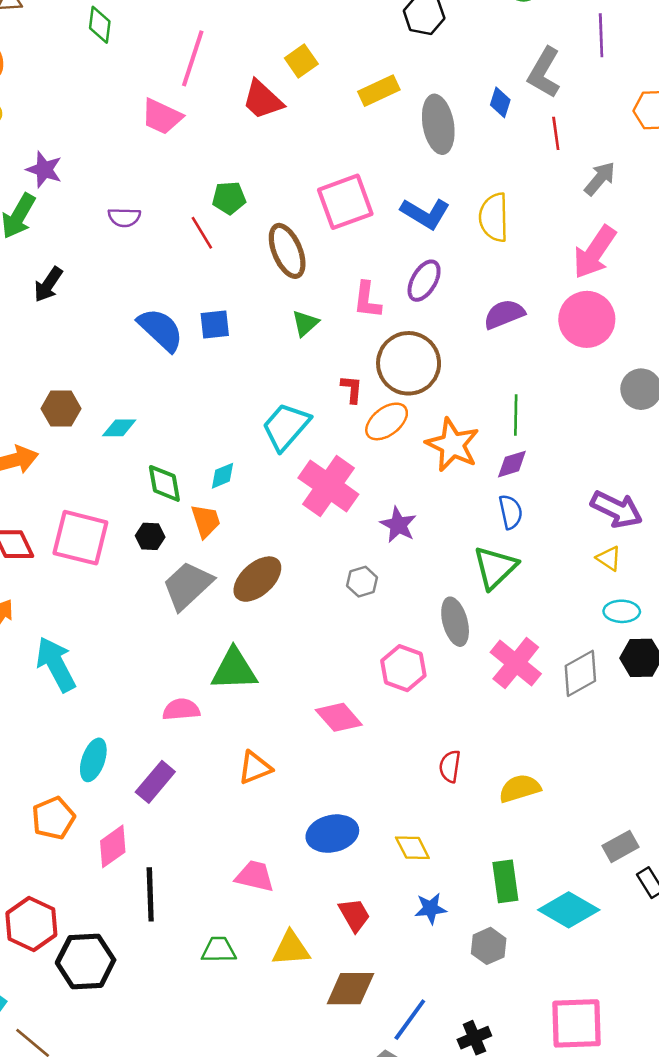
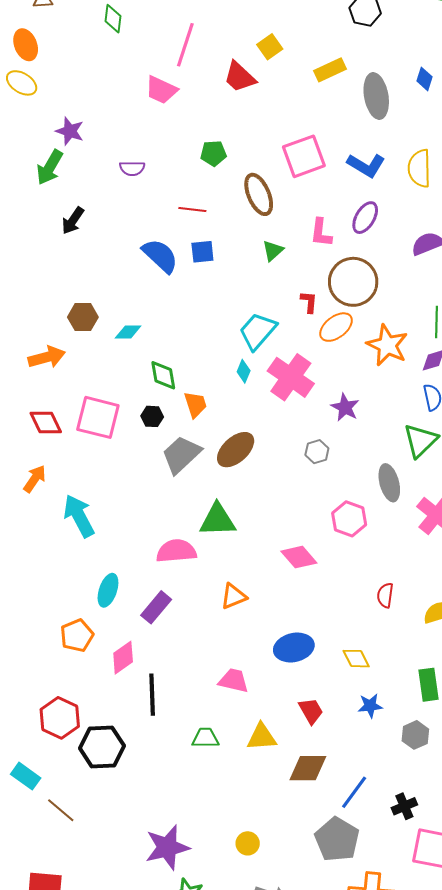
red line: (202, 233) -> (192, 210), moved, turned -52
cyan diamond: (223, 476) -> (244, 371), moved, turned -45
pink semicircle: (181, 710) -> (176, 551), size x1.4

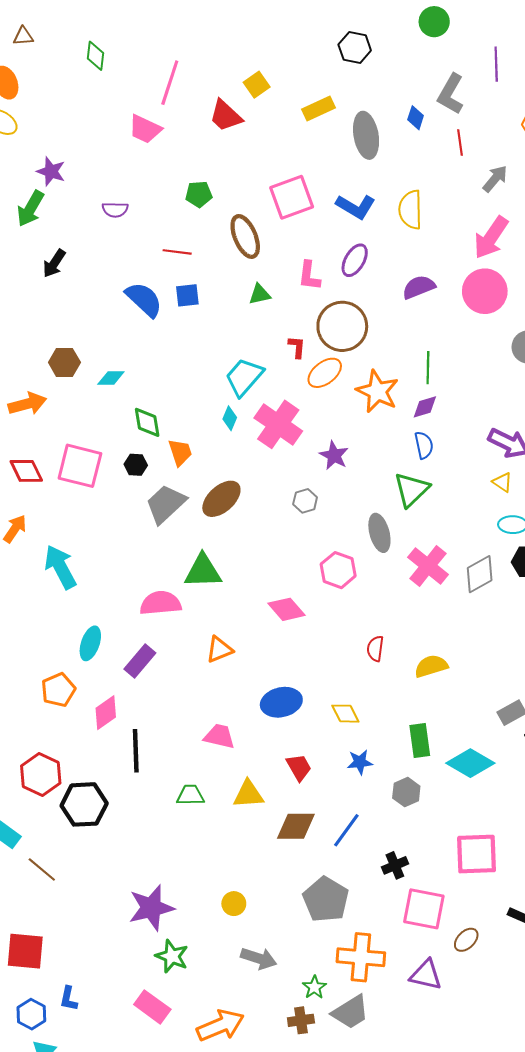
green triangle: (273, 251) -> (260, 294), turned 30
blue line: (354, 792) -> (346, 830), moved

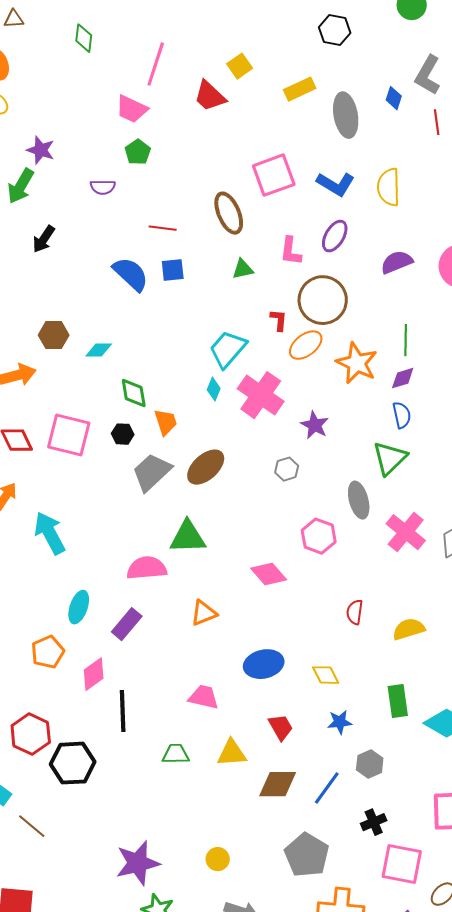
green pentagon: (199, 194) -> (138, 152), moved, turned -30
gray hexagon: (406, 792) -> (370, 764), moved

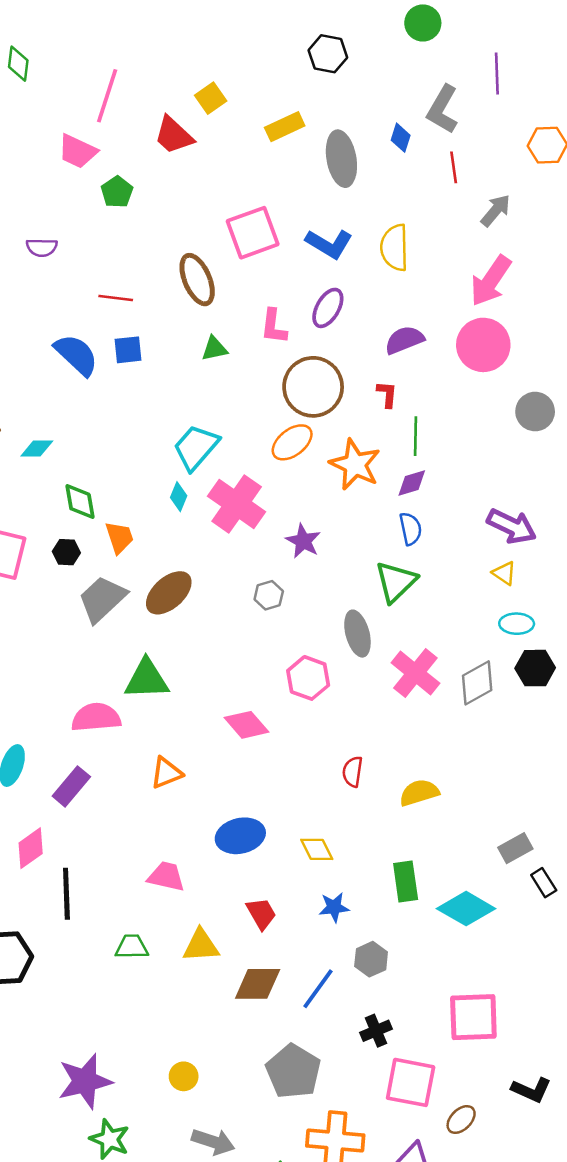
green pentagon: (138, 152) -> (117, 192), moved
red L-shape: (279, 320) -> (387, 394), moved

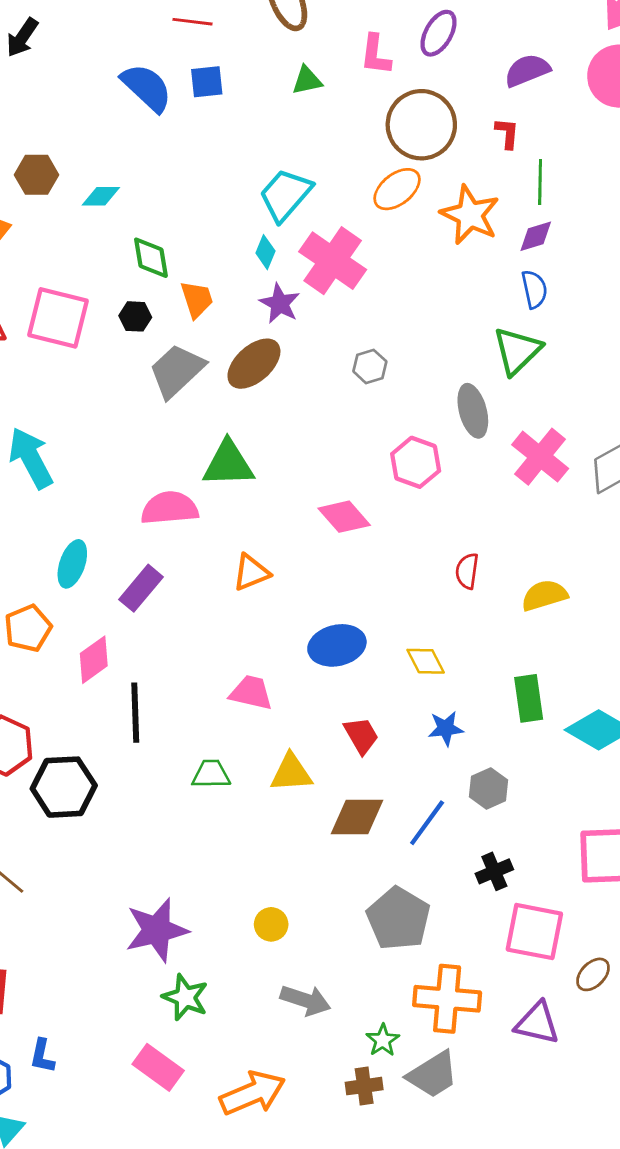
purple star: (303, 541) -> (280, 304), moved

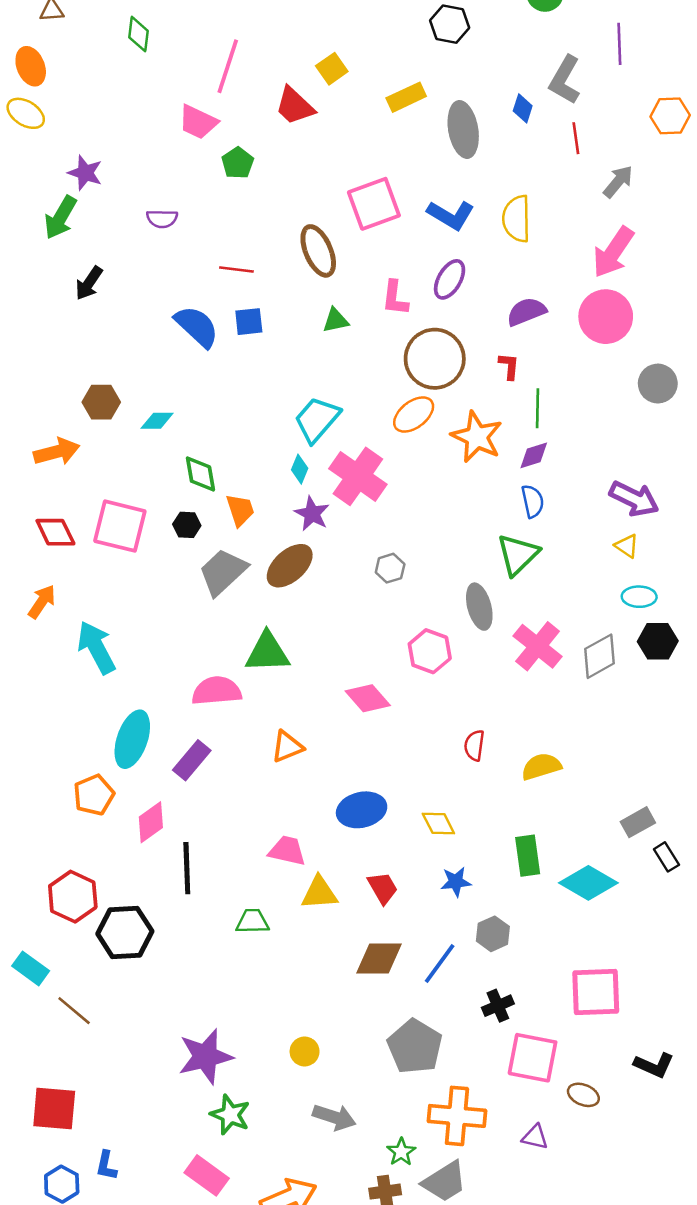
cyan ellipse: (72, 564) -> (132, 739), size x1.4
yellow triangle: (291, 773) -> (319, 893), moved
brown ellipse: (593, 974) -> (583, 1095), turned 68
purple triangle: (537, 1023) -> (535, 1137), size x0.7

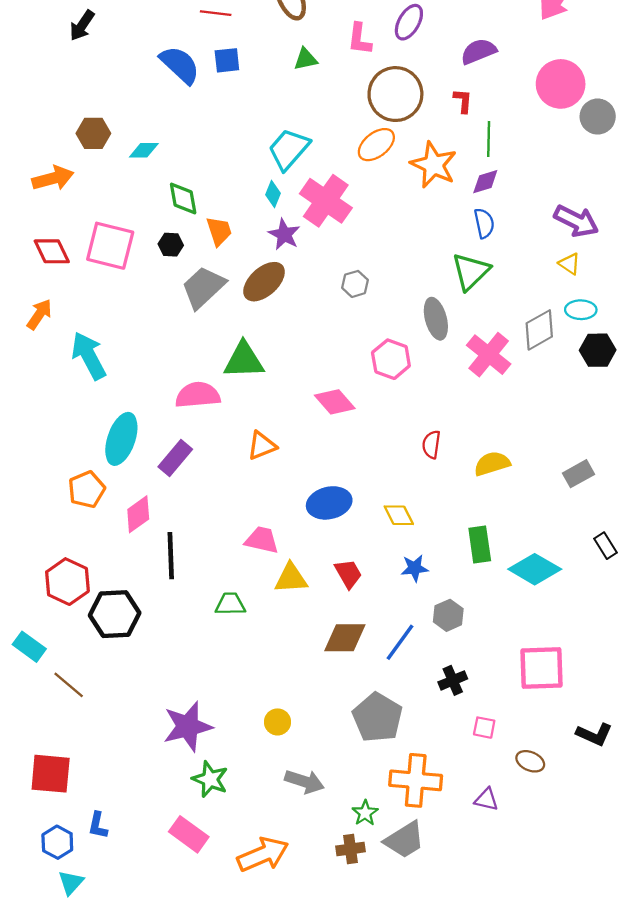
pink circle: (606, 317) -> (561, 84), moved
gray diamond: (600, 656) -> (539, 330), moved
gray rectangle: (638, 822) -> (579, 474), moved
pink square: (533, 1058) -> (484, 728), size x0.5

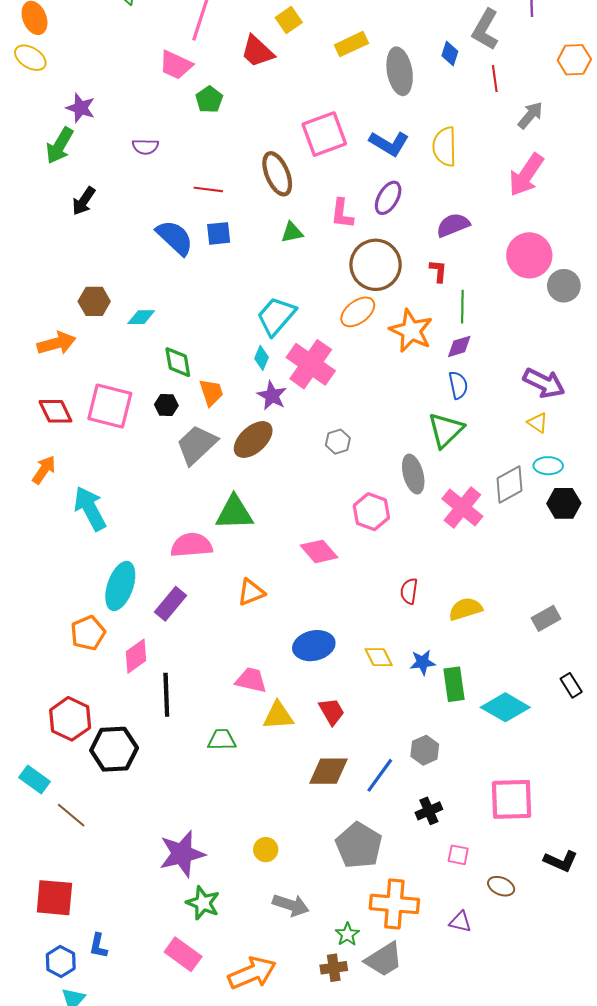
blue star: (415, 568) -> (423, 662), moved

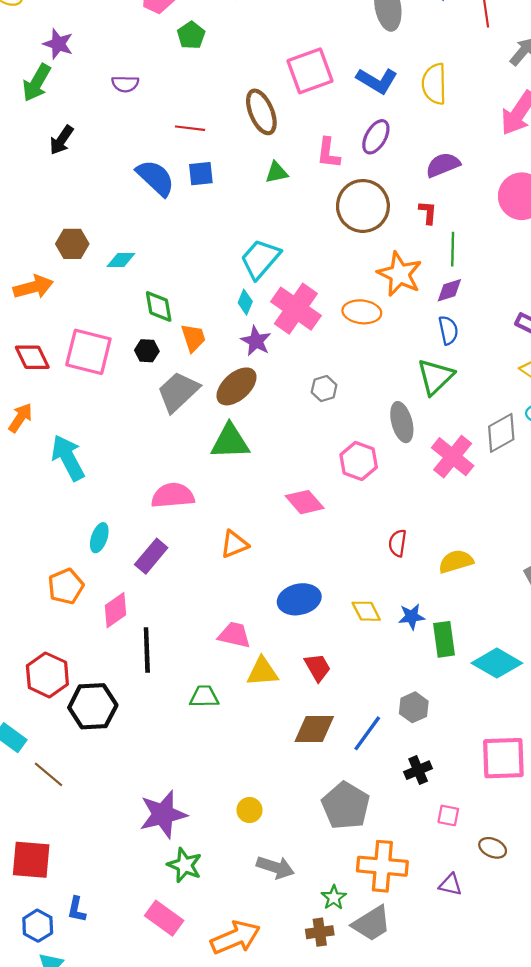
orange ellipse: (358, 312) -> (362, 312), moved, turned 44
green triangle: (234, 513) -> (230, 442), moved
cyan ellipse: (120, 586) -> (99, 538), size x0.6

